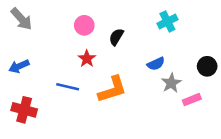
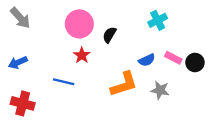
pink circle: (84, 25) -> (79, 24), size x1.5
gray star: (171, 83) -> (160, 90), moved, turned -30
orange L-shape: (112, 89) -> (124, 84), moved
pink rectangle: (192, 100) -> (173, 58), moved, turned 49

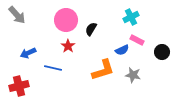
pink rectangle: (173, 58) -> (137, 40), moved
blue arrow: (18, 62) -> (28, 53), moved
red cross: (23, 103) -> (19, 86), turned -30

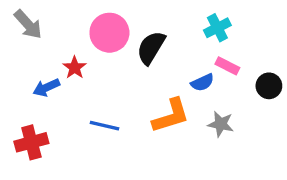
black semicircle: (91, 29) -> (151, 48), size x1.5
red star: (68, 46) -> (75, 68), moved
blue line: (53, 68) -> (104, 126), moved

